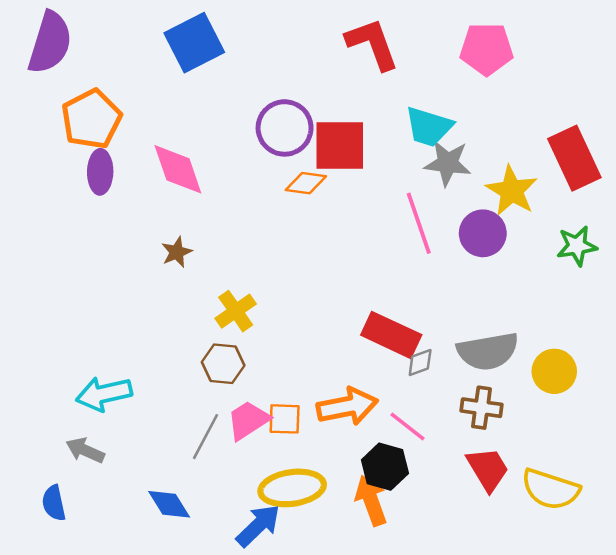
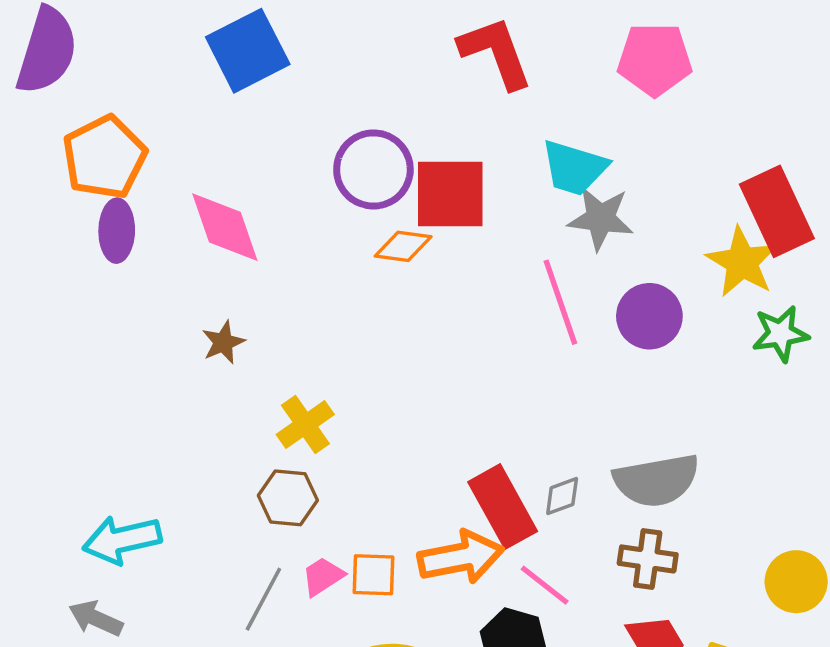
yellow star: (512, 191) -> (742, 262), moved
red rectangle: (391, 335) -> (503, 507), moved, turned 36
yellow circle: (554, 371) -> (796, 582), moved
pink trapezoid: (248, 420) -> (323, 576), size x0.7

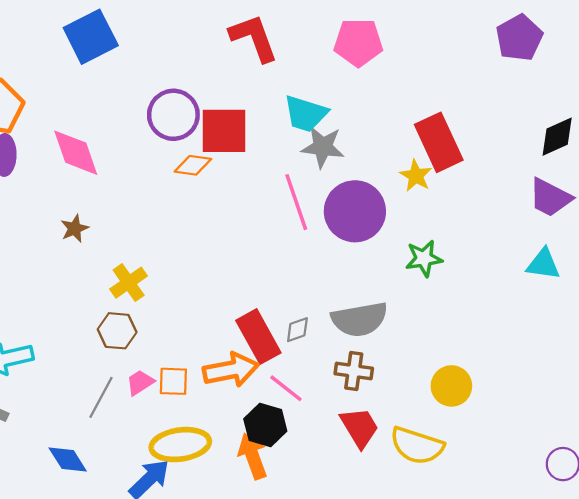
yellow star: (742, 262) -> (416, 176), size x0.7
purple circle: (649, 316) -> (355, 211), size x1.4
green star: (780, 334) -> (424, 258), moved

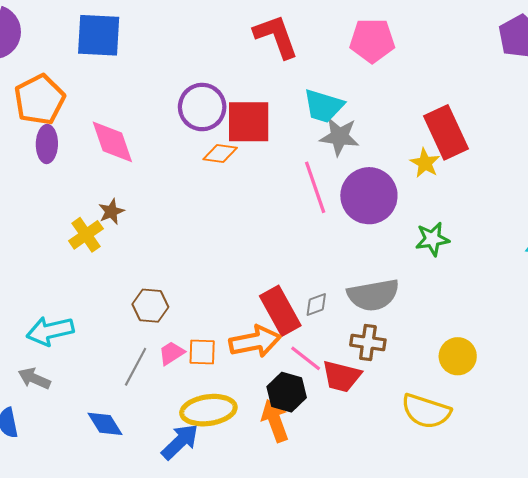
blue square: (91, 37) -> (99, 35), moved, turned 30
yellow cross: (129, 283) -> (86, 235), moved
red trapezoid: (360, 427) -> (342, 376), moved, turned 135

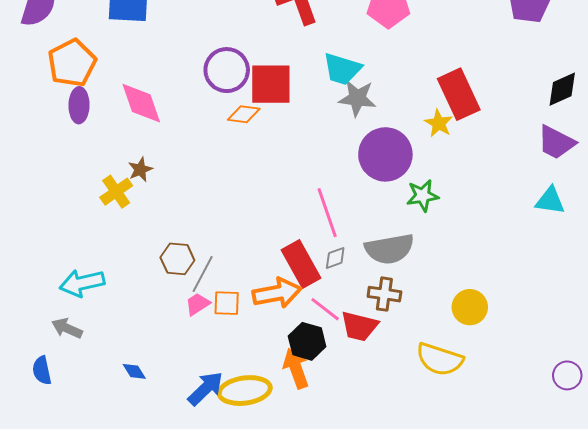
pink line: (315, 187) -> (327, 213), moved
green star: (432, 239) -> (423, 196), moved
gray line: (136, 367) -> (203, 274), moved
yellow ellipse: (208, 410) -> (245, 391), moved
blue diamond: (105, 424) -> (134, 371), size x0.7

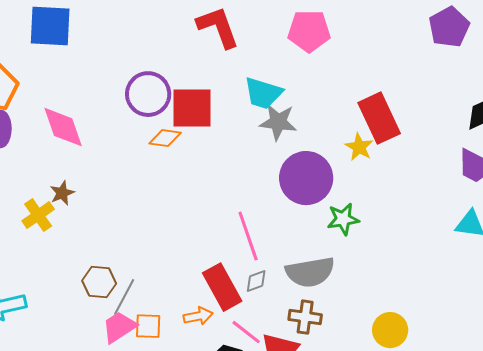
orange arrow: (277, 293) -> (198, 316), size x0.6
pink trapezoid: (198, 304) -> (119, 327), size x1.4

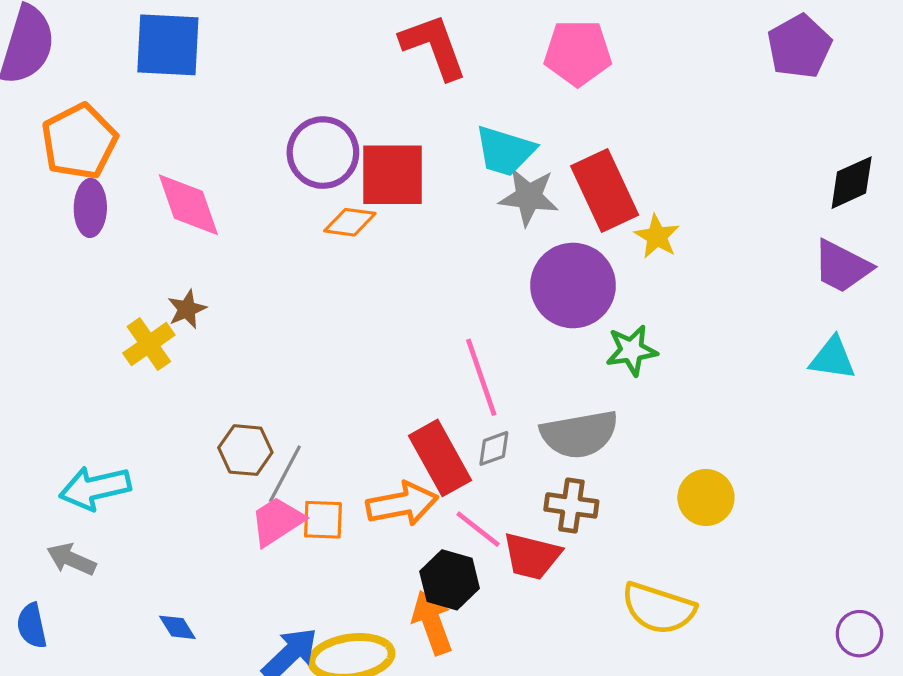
red rectangle: (379, 118) -> (605, 191), moved
orange arrow: (198, 316) -> (402, 504), size x1.5
yellow circle: (390, 330) -> (706, 498), moved

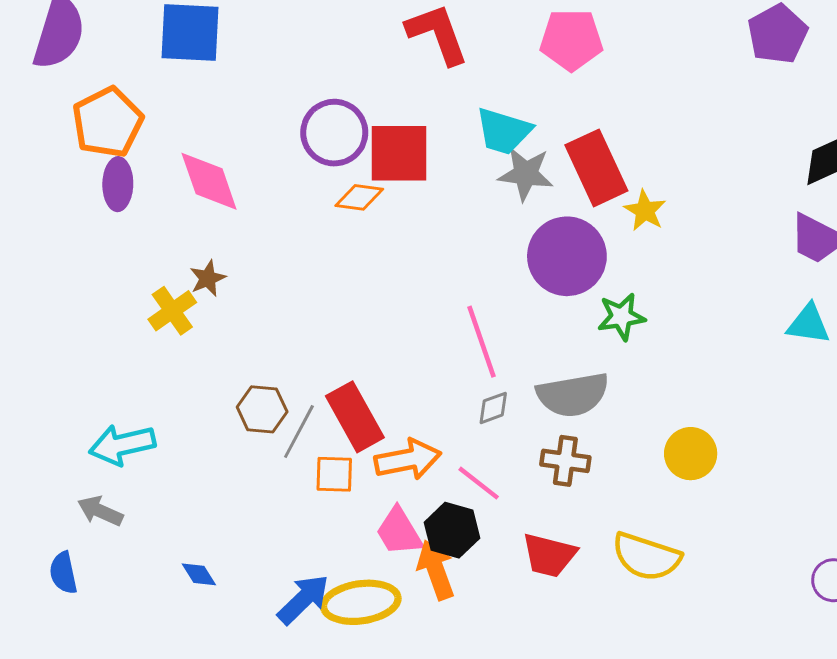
red rectangle: (440, 458) -> (355, 417), moved
pink trapezoid: (277, 521) -> (399, 532), moved, turned -88
red trapezoid: (532, 556) -> (549, 555), moved

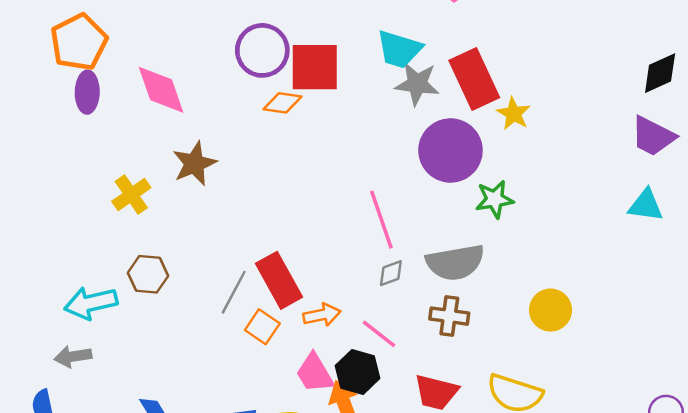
brown star: (208, 278) -> (194, 164), moved, size x1.5
brown hexagon: (262, 409) -> (148, 274), moved
orange arrow: (408, 459) -> (322, 315), size x0.7
orange square: (334, 474) -> (262, 327), turned 32
gray arrow: (100, 511) -> (73, 357), turned -33

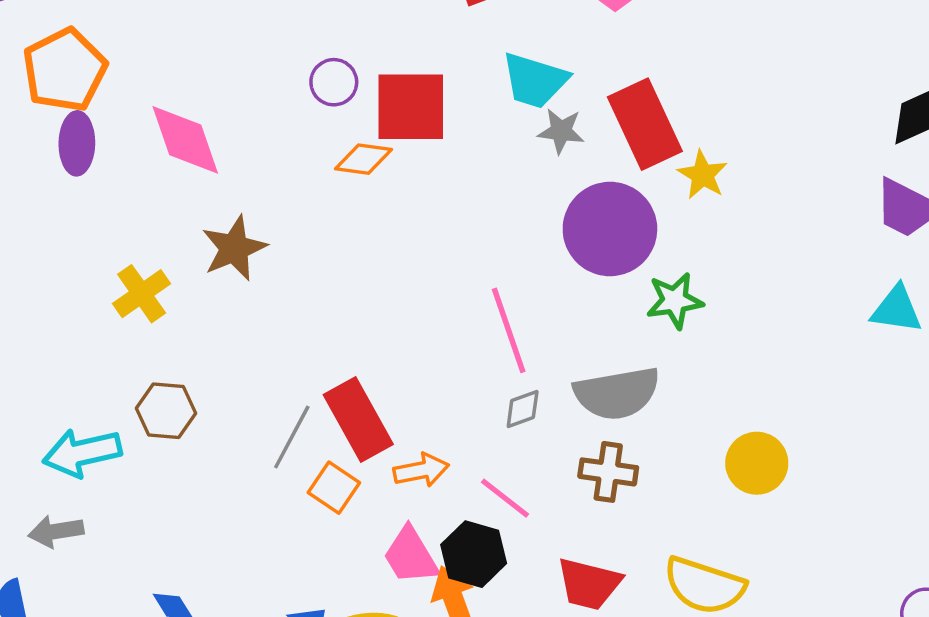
purple circle: (262, 50) -> (334, 82), size x0.6
gray star: (417, 84) -> (561, 131), size x0.7

